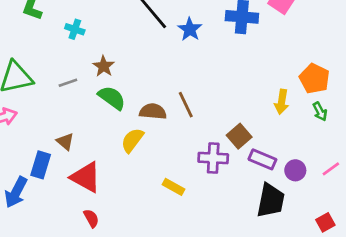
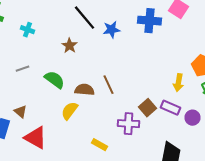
blue star: (190, 29) -> (112, 30), turned 30
brown star: (104, 66) -> (70, 46), moved
purple rectangle: (262, 159) -> (170, 108), moved
purple circle: (295, 170) -> (192, 118), moved

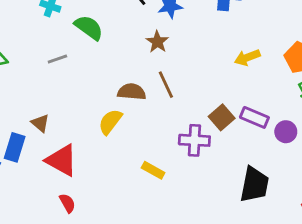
brown star: (70, 46) -> (157, 42), moved
gray line: (22, 69) -> (57, 59), moved
green semicircle: (54, 80) -> (89, 28), moved
yellow arrow: (178, 83) -> (247, 58), moved, turned 60

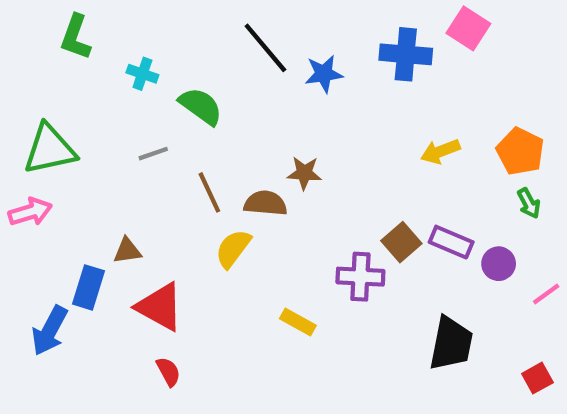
brown star: (157, 42) -> (304, 173), moved, turned -30
brown line: (166, 85) -> (209, 192), moved
brown triangle: (40, 123) -> (127, 251), turned -48

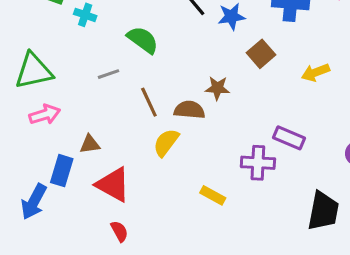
cyan cross: (142, 74) -> (85, 15), moved
pink arrow: (30, 212) -> (45, 115), moved
brown square: (401, 242) -> (261, 54), moved
purple rectangle: (451, 242) -> (289, 138), moved

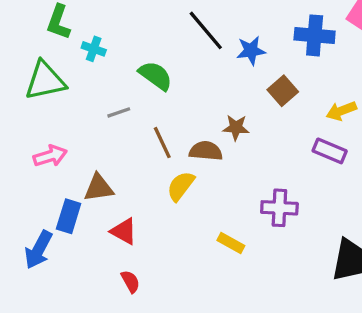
green triangle: (34, 71) -> (45, 81), moved
purple rectangle: (289, 138) -> (330, 151), moved
brown triangle: (90, 144) -> (99, 188), size x1.4
red triangle: (113, 185) -> (124, 231), size x0.7

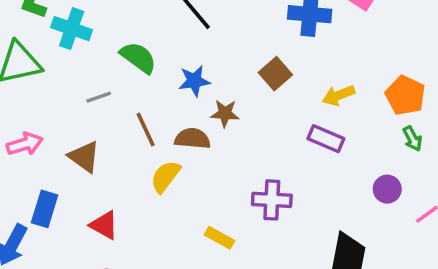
cyan cross: (94, 49) -> (72, 29), size x1.5
blue star: (251, 51) -> (194, 81), moved
brown triangle: (99, 188) -> (84, 157), moved, turned 44

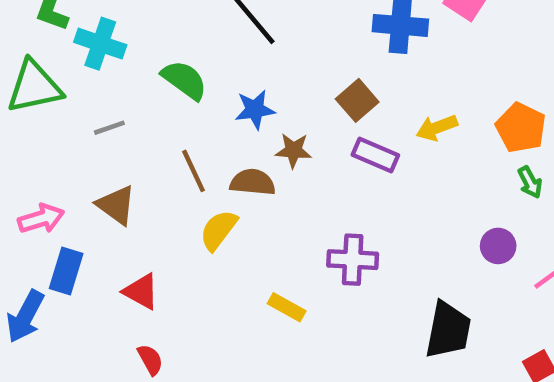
gray line: (99, 97) -> (109, 128), moved
purple rectangle: (326, 139) -> (375, 155), moved
pink arrow: (25, 144) -> (41, 219), moved

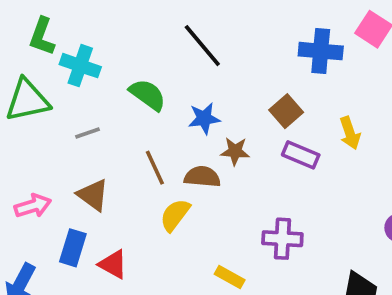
yellow arrow: (437, 128) -> (350, 133), turned -88
blue rectangle: (66, 271) -> (73, 248), moved

